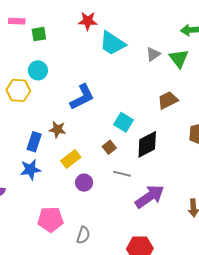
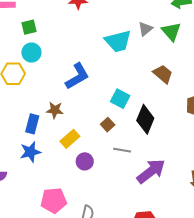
green square: (39, 34) -> (29, 27), moved
cyan trapezoid: (112, 43) -> (118, 41), moved, turned -44
brown trapezoid: (168, 100) -> (163, 74), turned 70
black diamond: (147, 144) -> (145, 119), turned -36

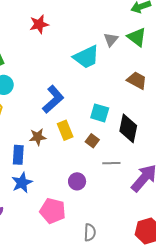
yellow rectangle: (70, 139) -> (65, 130), moved, turned -60
pink pentagon: (54, 201) -> (53, 211), moved, turned 30

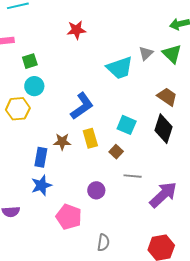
black diamond: (128, 128) -> (164, 129), moved

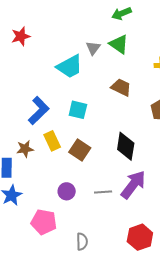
cyan square: (127, 125) -> (78, 110), moved
black diamond: (164, 129) -> (126, 146), moved
brown square: (116, 152) -> (80, 150), size x1.5
gray line: (133, 176) -> (103, 192), moved

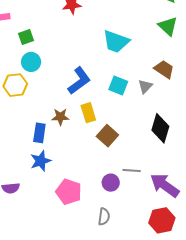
gray triangle: (93, 48) -> (145, 86), moved
cyan trapezoid: (70, 67) -> (116, 42), turned 40
brown square: (80, 150) -> (107, 136), moved
purple arrow: (133, 185) -> (165, 185), moved, turned -100
purple circle: (67, 191) -> (111, 183), moved

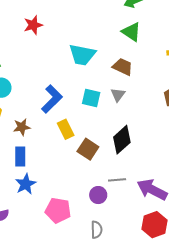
brown trapezoid: (164, 69) -> (123, 67), moved
brown star: (60, 117) -> (22, 127), moved
black diamond: (160, 128) -> (122, 140), moved, turned 40

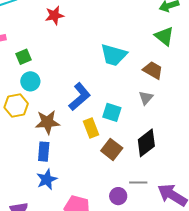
red star: (33, 25) -> (54, 15), moved
cyan square: (91, 98) -> (112, 112), moved
brown star: (22, 127) -> (47, 122), size x1.4

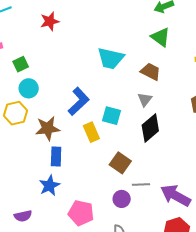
black diamond: (146, 143) -> (150, 128), moved
brown square: (112, 149) -> (120, 163), moved
blue rectangle: (44, 152) -> (56, 157), moved

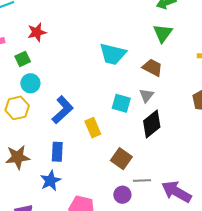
red star: (50, 21) -> (37, 32), moved
green triangle: (160, 37) -> (163, 33), turned 30
blue L-shape: (79, 101) -> (63, 110), moved
cyan square: (112, 116) -> (121, 103), moved
brown star: (48, 128) -> (18, 157), moved

